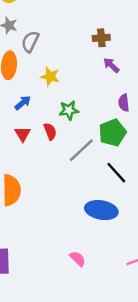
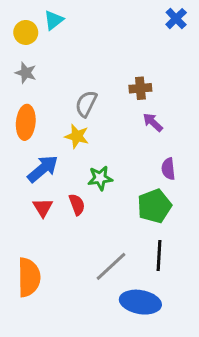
gray semicircle: (30, 42) -> (86, 104), moved
blue arrow: (23, 103) -> (43, 169), size x1.5
gray line: (81, 150) -> (111, 266), moved
black line: (116, 173) -> (159, 256), turned 45

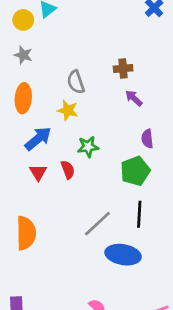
gray semicircle: (86, 104) -> (76, 82), turned -45

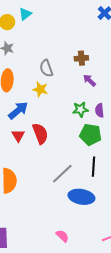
green star: (88, 147) -> (80, 109), moved
red semicircle: (68, 170) -> (40, 134), size x1.5
green pentagon: (135, 171) -> (90, 135), turned 30

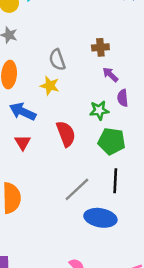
blue arrow: (18, 110) -> (23, 112), turned -115
purple semicircle: (100, 110) -> (123, 98), moved
red semicircle: (40, 134) -> (66, 134), moved

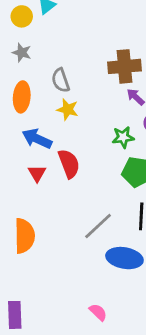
brown cross: (100, 47) -> (124, 66), size x1.6
gray semicircle: (57, 60) -> (61, 80), moved
red semicircle: (66, 134) -> (69, 164), moved

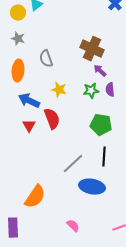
brown cross: (124, 66) -> (92, 49), turned 30
yellow star: (68, 109) -> (59, 90), moved
green star: (123, 137) -> (91, 91), moved
orange semicircle: (24, 236) -> (35, 197), moved, turned 35

